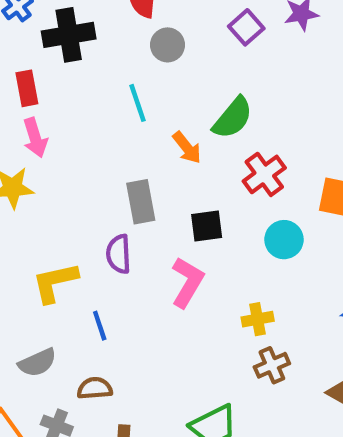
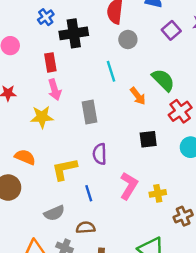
green semicircle: (233, 118) -> (163, 80), turned -85
gray rectangle: (141, 202) -> (90, 112), moved
pink L-shape: (187, 282) -> (129, 186), moved
yellow cross: (258, 319) -> (158, 193), moved

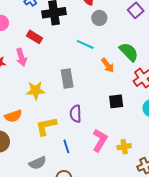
red rectangle: (50, 62) -> (34, 37), turned -49
cyan line: (111, 71) -> (85, 44), turned -48
pink arrow: (55, 90) -> (21, 57), moved
yellow star: (42, 117) -> (36, 90), moved
orange semicircle: (25, 157) -> (13, 116), turned 138

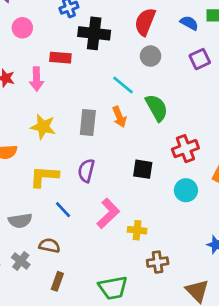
red rectangle: (34, 37) -> (60, 58), turned -42
green semicircle: (129, 52) -> (157, 108), moved
orange arrow: (108, 65) -> (119, 117), moved
blue line: (66, 146) -> (63, 210), turned -40

